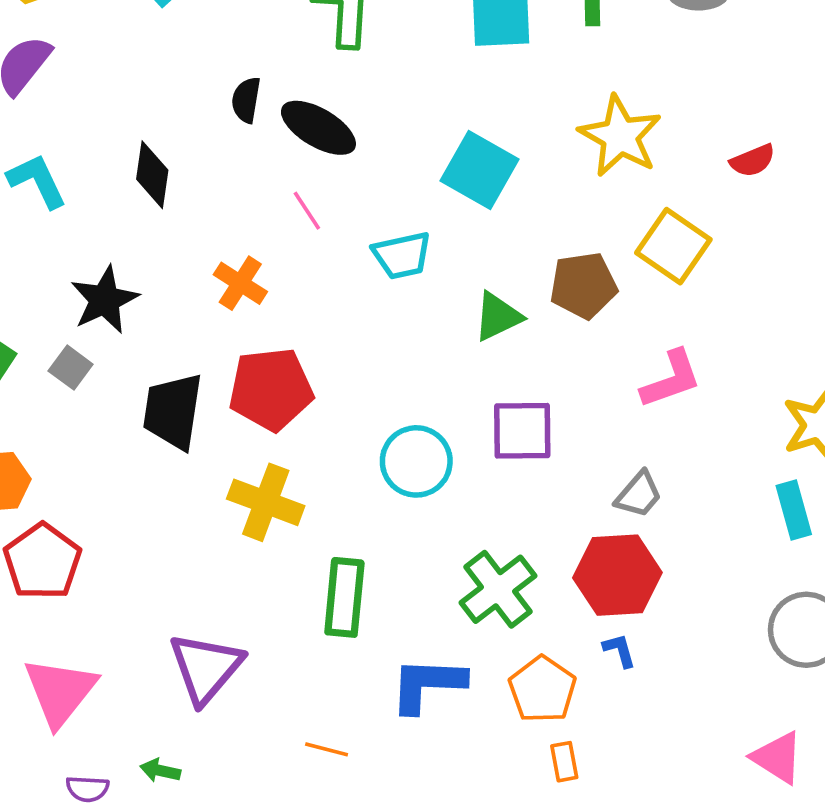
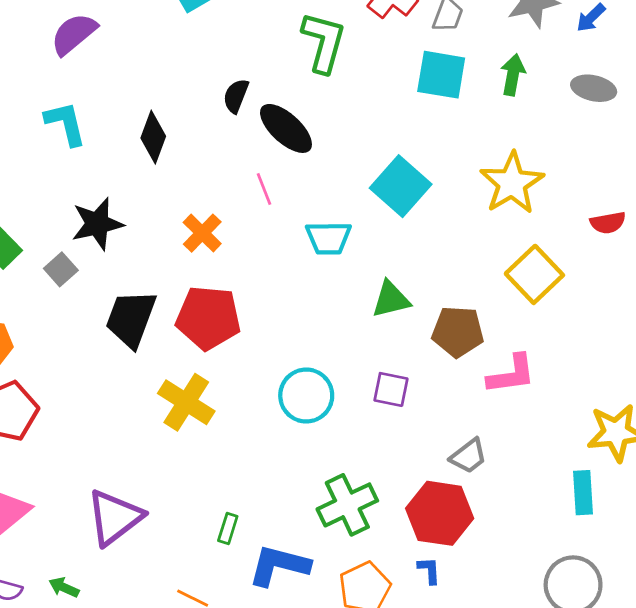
brown pentagon: (583, 285) -> (458, 332), moved
purple square: (522, 431) -> (391, 389), size x0.7
green rectangle: (344, 597) -> (228, 529), moved, size x0.5

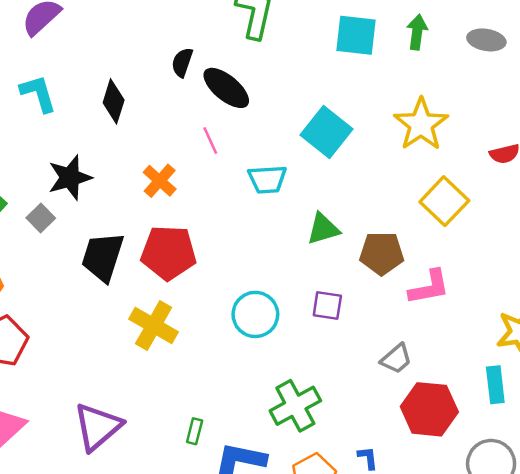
red hexagon: (440, 513) -> (429, 409), moved

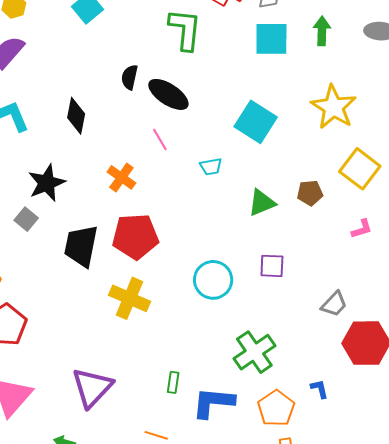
cyan trapezoid: (267, 179) -> (211, 167), size x0.7
brown pentagon: (382, 253) -> (310, 193), moved, size x0.7
pink L-shape: (429, 287) -> (362, 229), moved, size x0.6

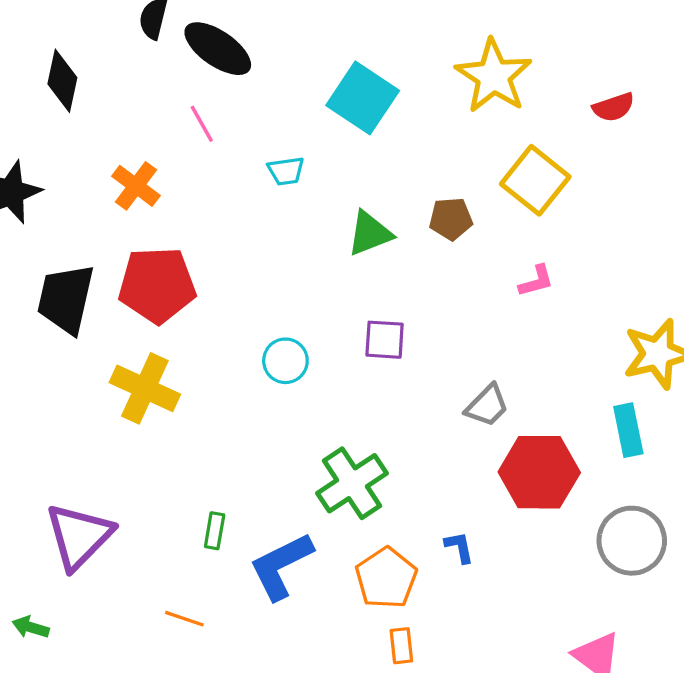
cyan circle: (213, 280) -> (285, 361), size x0.7
blue L-shape: (213, 402) -> (281, 566), turned -33

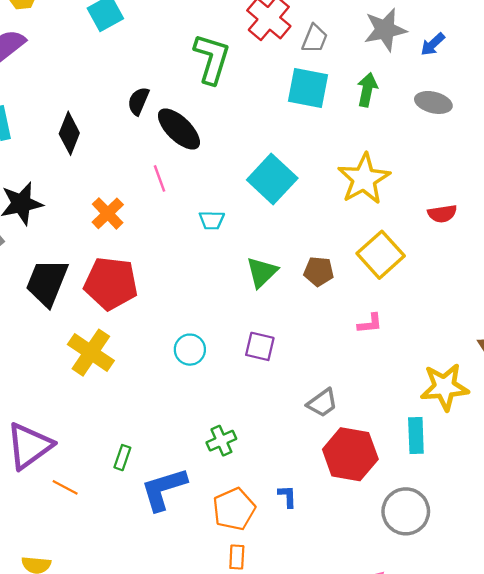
green triangle: (370, 233) -> (262, 272), turned -32
green cross: (352, 483) -> (221, 441), size x0.6
orange line: (184, 619) -> (65, 487), moved

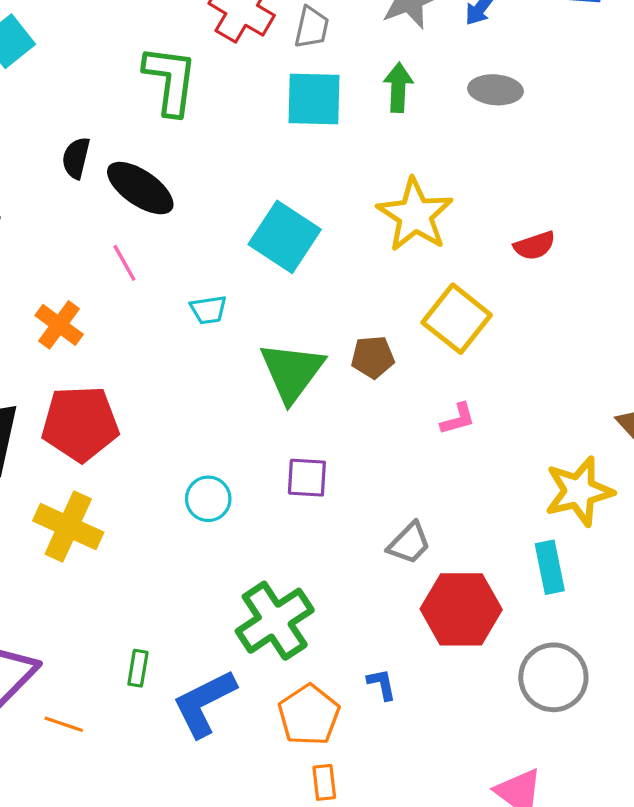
green triangle: (262, 272) -> (292, 372), size x1.4
green cross: (221, 441) -> (275, 621), size x1.8

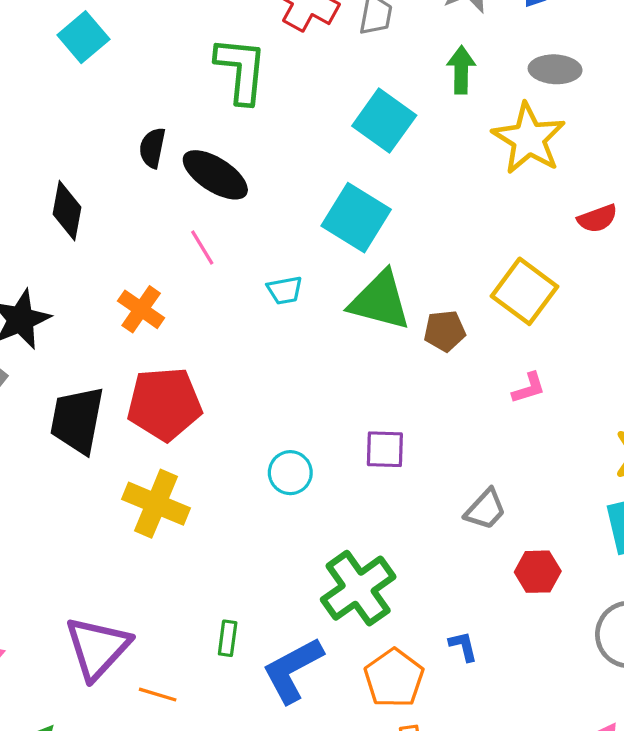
cyan square: (314, 99) -> (384, 121), moved, turned 36
yellow star: (415, 215) -> (529, 139), moved
green triangle: (292, 372) -> (380, 301), moved, turned -50
red hexagon: (461, 609) -> (538, 572), size x0.6

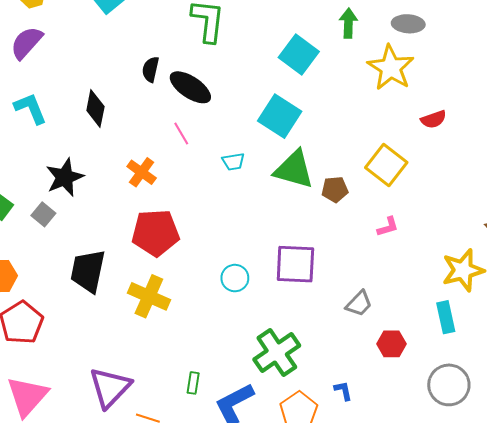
black trapezoid: (77, 420) -> (88, 271), moved
purple square: (385, 449) -> (295, 264), size x1.6

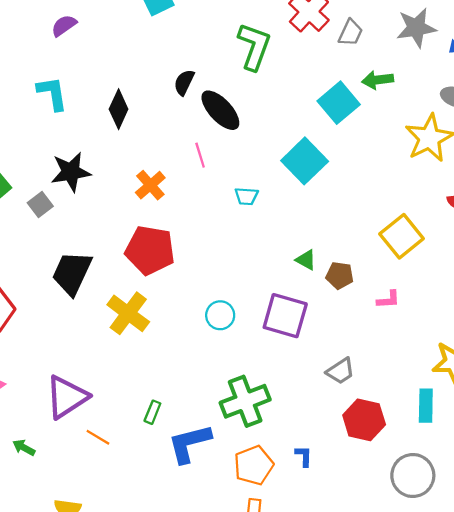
green arrow: (348, 23) -> (378, 80), moved, turned -112
purple semicircle: (26, 43) -> (64, 26), size x0.7
green triangle: (294, 169) -> (306, 260), moved, size x0.5
brown pentagon: (335, 189) -> (340, 275), moved
red hexagon: (392, 344) -> (364, 420), size x1.4

